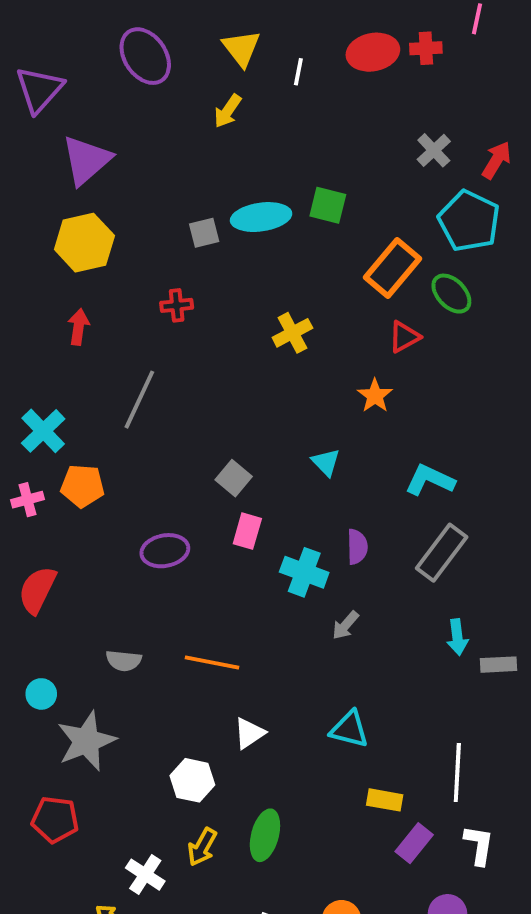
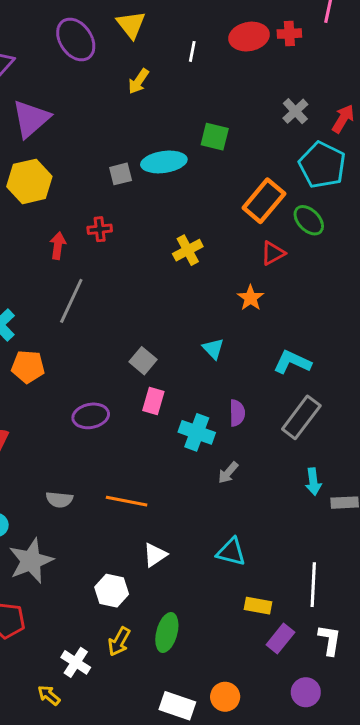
yellow triangle: (241, 48) -> (131, 25), moved
green square: (328, 205) -> (215, 137), moved
red arrow: (79, 327) -> (58, 246), moved

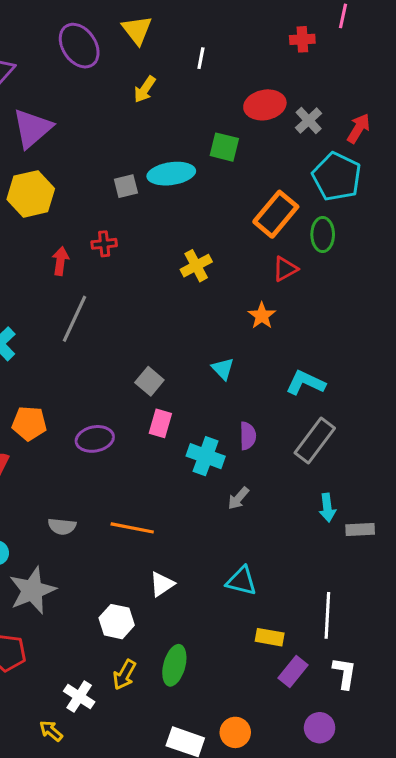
red ellipse: (249, 37) -> (265, 105), moved
green ellipse: (309, 220) -> (323, 234), turned 44
orange pentagon: (28, 367) -> (29, 423), moved

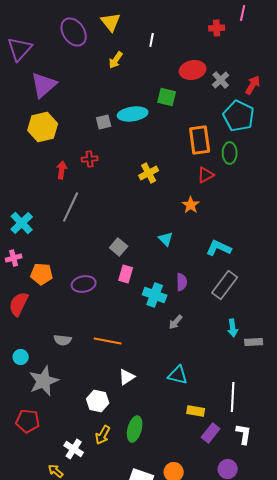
orange rectangle: (276, 214) -> (200, 140), turned -48

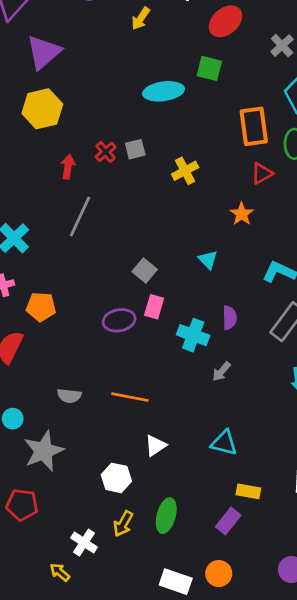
red ellipse: (193, 70) -> (225, 21), moved, turned -30
gray square: (104, 122) -> (135, 149), moved
red cross: (90, 159) -> (106, 152), turned -35
purple ellipse: (84, 284) -> (119, 320), moved
purple rectangle: (211, 433) -> (228, 521), moved

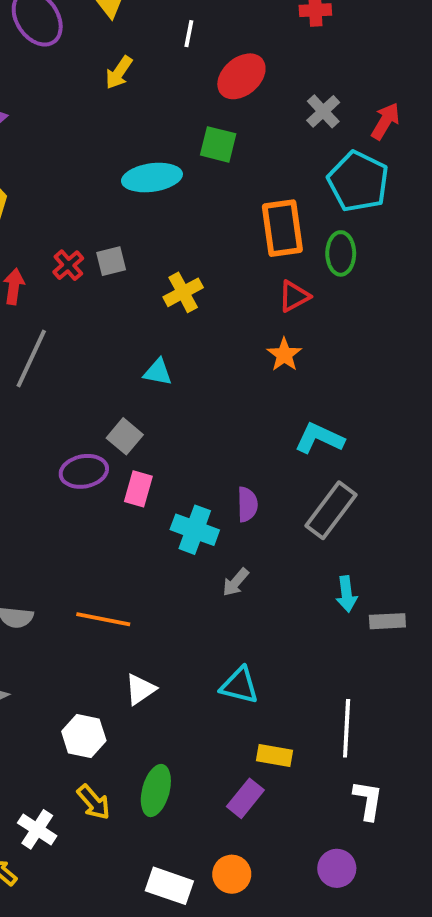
orange star: (242, 214) -> (284, 355), moved
cyan triangle: (208, 260) -> (158, 372), moved, turned -35
purple ellipse: (119, 320) -> (84, 471), moved
yellow arrow: (123, 524) -> (94, 802), turned -70

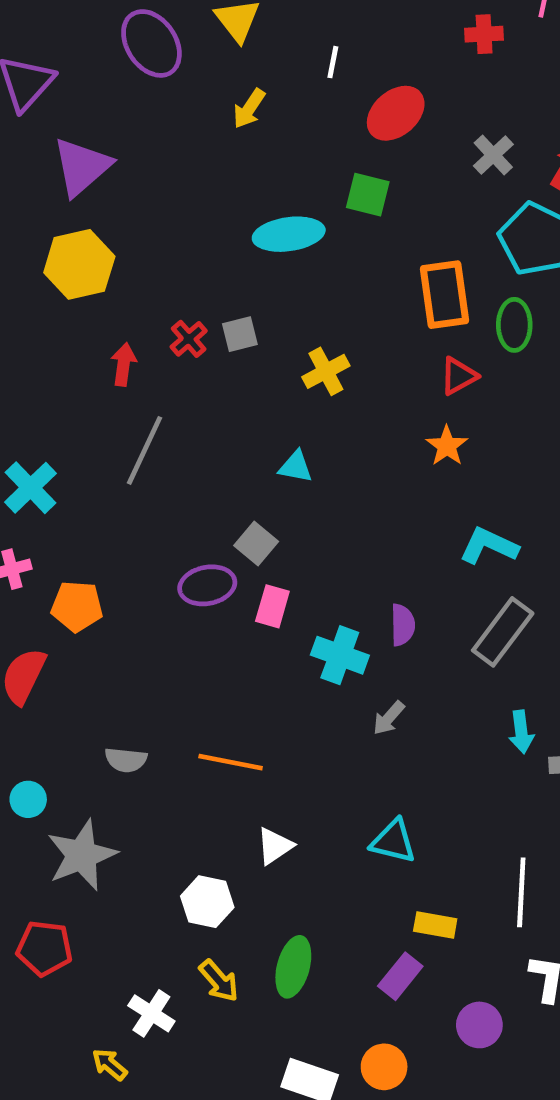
purple circle: (337, 868) -> (479, 1025), moved

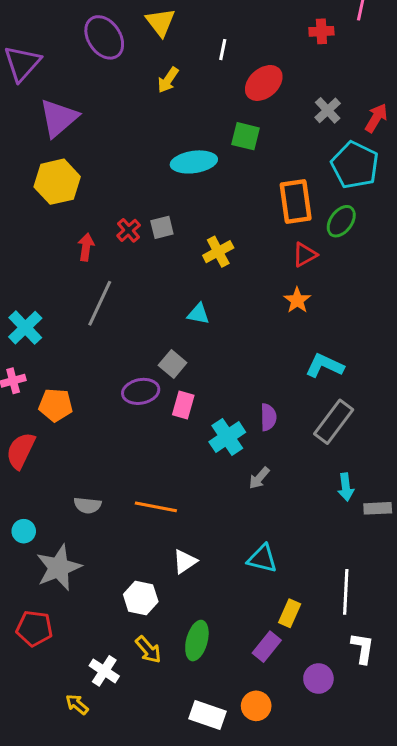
green ellipse: (514, 325) -> (341, 221), turned 36
cyan cross: (340, 655) -> (227, 437), turned 36
yellow rectangle: (435, 925) -> (290, 613), turned -76

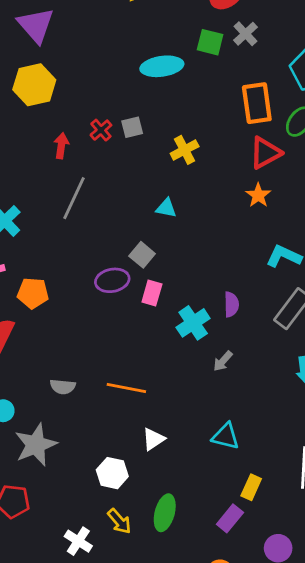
gray cross: (328, 110) -> (246, 34), moved
purple triangle: (59, 118) -> (36, 25), turned -30
red triangle: (305, 255) -> (265, 153), size x1.4

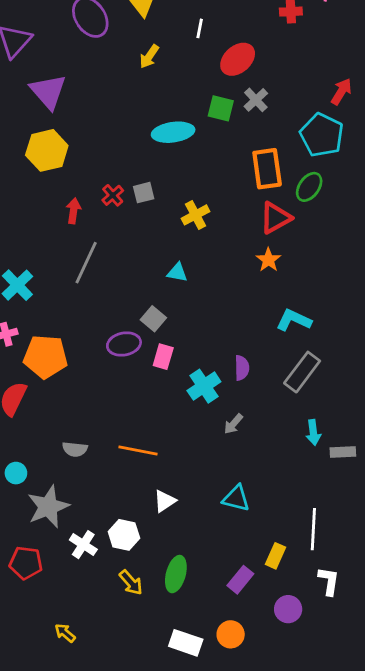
orange pentagon: (33, 293) -> (45, 357), size x1.4
yellow rectangle: (251, 487) -> (275, 556), moved
white cross: (78, 541) -> (83, 545), moved

